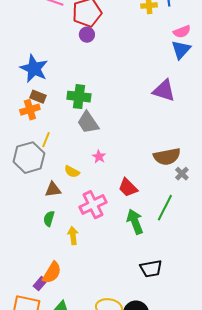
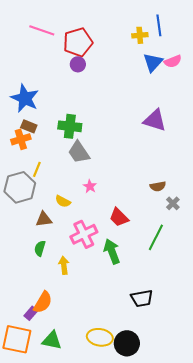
blue triangle: (181, 50) -> (153, 62), moved
brown semicircle: (167, 157) -> (158, 186), size x0.6
green arrow: (135, 222) -> (112, 251), moved

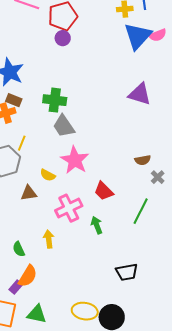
blue triangle: (153, 62) -> (138, 36), size x1.4
pink star: (90, 186) -> (75, 160), size x2.0
green semicircle: (40, 248) -> (19, 249), moved, turned -42
green arrow: (112, 251) -> (97, 225), size x0.7

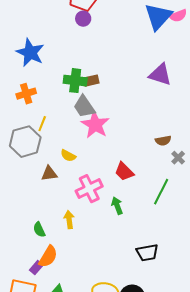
brown rectangle: (14, 100) -> (91, 81), moved, turned -35
pink star: (75, 160) -> (95, 125), moved

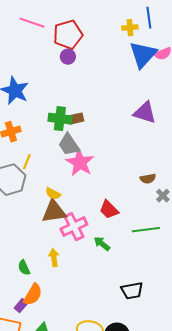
brown triangle: (49, 174) -> (54, 212), moved, size x1.5
green line: (161, 192) -> (146, 230), turned 56
green arrow: (117, 206) -> (102, 244), turned -30

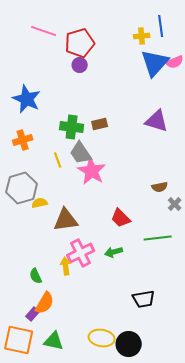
brown rectangle: (76, 119) -> (100, 124), moved
yellow line: (27, 162) -> (58, 160), moved, turned -42
yellow semicircle: (53, 194) -> (40, 203), moved, turned 140
pink cross: (74, 227) -> (81, 253), moved
green arrow: (102, 244) -> (114, 252), turned -54

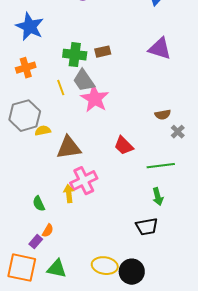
green arrow: (114, 252) -> (158, 197), moved, turned -90
orange semicircle: (45, 303) -> (48, 231), size x0.6

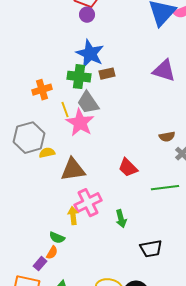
blue star: (30, 27) -> (90, 54), moved
orange cross: (26, 68) -> (42, 90), moved
pink star: (95, 99) -> (80, 123), moved
green arrow: (158, 197) -> (121, 219), moved
green semicircle: (39, 204) -> (57, 238), moved, turned -42

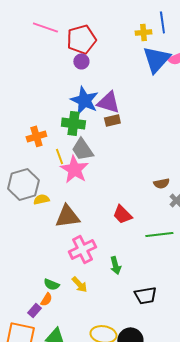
purple triangle: (164, 71) -> (108, 102), moved
brown rectangle: (107, 74) -> (112, 120), moved
yellow arrow: (73, 216) -> (79, 284), moved, turned 144

